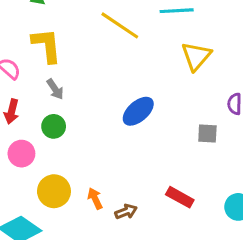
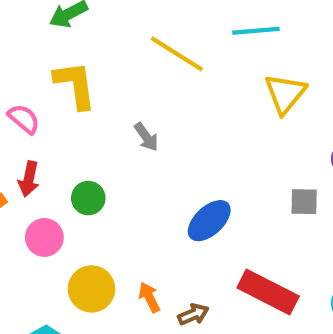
gray arrow: (55, 89) -> (146, 137), moved
blue ellipse: (138, 111) -> (209, 221), moved
red rectangle: (180, 197) -> (268, 292), size x1.5

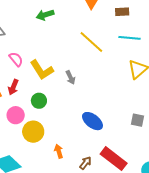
yellow L-shape: (75, 85) -> (42, 70), moved, turned 145
blue ellipse: (209, 221) -> (92, 121), turned 70
yellow circle: (91, 289) -> (33, 132), moved
brown arrow: (193, 314) -> (85, 163), moved, turned -40

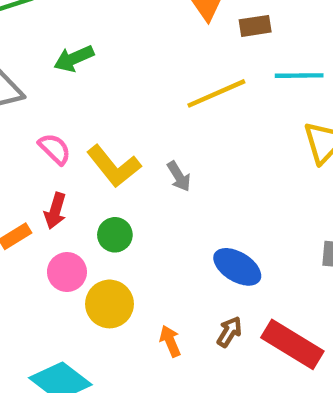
brown rectangle: (122, 12) -> (255, 26), moved
green arrow: (45, 15) -> (74, 59), moved
yellow line: (91, 42) -> (216, 93), turned -60
brown arrow: (85, 163) -> (229, 332), moved

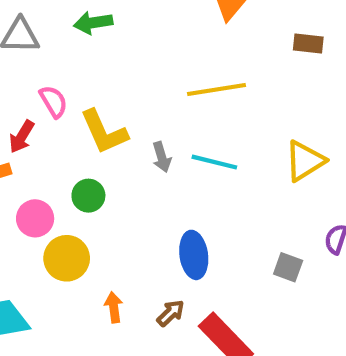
brown rectangle: (255, 26) -> (308, 44), moved
cyan line: (299, 76) -> (214, 162), moved
red arrow: (55, 211) -> (22, 137), moved
blue ellipse: (237, 267) -> (194, 255), turned 36

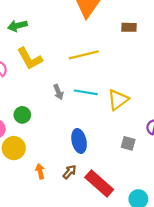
yellow L-shape: (104, 132) -> (30, 59), moved
yellow triangle: (305, 161) -> (118, 100), moved

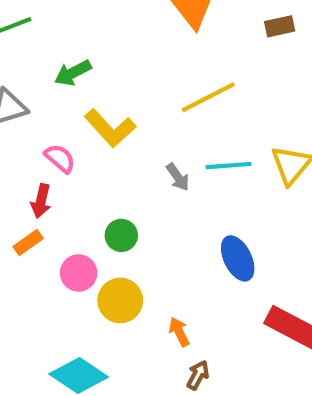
brown arrow: (70, 172) -> (198, 375), moved

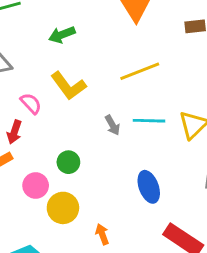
green arrow: (73, 73) -> (62, 35), moved

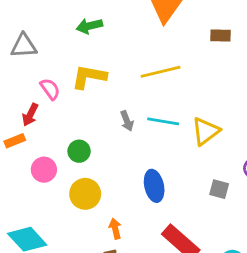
yellow L-shape: (68, 86) -> (89, 77), turned 129
yellow circle: (63, 208) -> (85, 194), moved
orange arrow: (102, 234) -> (115, 229), moved

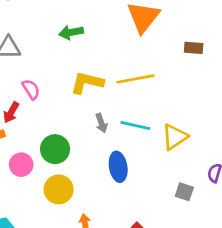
yellow L-shape: (89, 77) -> (87, 83), moved
green circle: (79, 151) -> (55, 149), size x1.4
blue ellipse: (154, 186) -> (118, 167), moved

